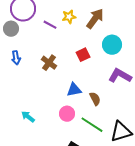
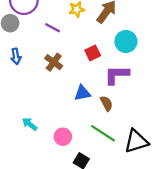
purple line: (50, 25) -> (53, 28), moved
purple L-shape: (120, 76) -> (117, 75), moved, turned -30
pink circle: (67, 114) -> (63, 137), moved

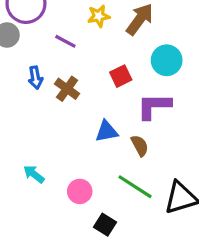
blue arrow: (16, 56) -> (35, 78), moved

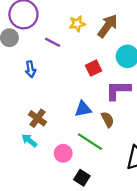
brown cross: (67, 89) -> (37, 118), moved
green line: (135, 187) -> (90, 142), moved

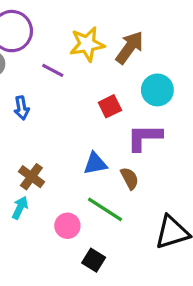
yellow star: (77, 24) -> (87, 44), size x1.5
cyan arrow: (29, 140) -> (20, 208), turned 77

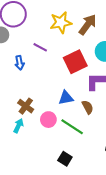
purple line: (53, 70) -> (40, 47), moved
red square: (110, 106) -> (75, 62), size x1.6
pink circle: (67, 226) -> (48, 120), moved

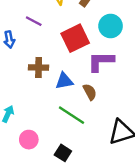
brown cross: (26, 106) -> (39, 68), moved, turned -35
pink circle: (48, 120) -> (29, 140), moved

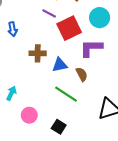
purple line: (34, 21) -> (49, 13), moved

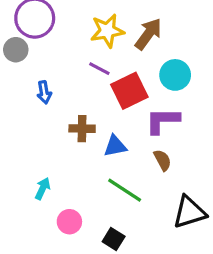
brown semicircle: (82, 74) -> (162, 160), moved

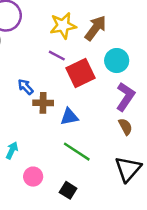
blue arrow: (44, 92) -> (26, 87), moved, turned 147
purple L-shape: (162, 121) -> (125, 97), moved, turned 124
brown semicircle: (162, 160) -> (125, 127), moved
black triangle: (189, 212) -> (128, 169), turned -32

